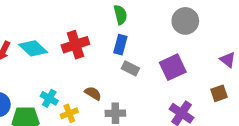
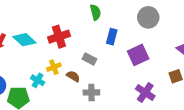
blue rectangle: (120, 45) -> (112, 37), moved
gray rectangle: (130, 68) -> (89, 59), moved
yellow cross: (69, 113) -> (54, 67), moved

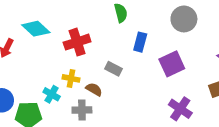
cyan diamond: (24, 40) -> (36, 29), moved
yellow cross: (54, 67) -> (71, 78), turned 32
gray cross: (91, 92) -> (82, 110), moved

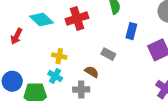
red cross: (77, 42) -> (77, 18), moved
yellow cross: (71, 78) -> (59, 56), moved

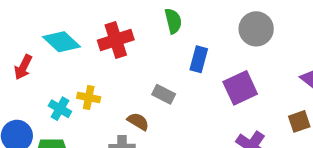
cyan cross: (55, 76) -> (60, 109), moved

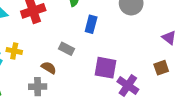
purple square: (240, 88) -> (106, 68), moved, turned 35

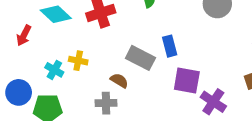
blue rectangle: (91, 24) -> (170, 46), moved, turned -30
gray rectangle: (67, 49) -> (140, 58), size x1.5

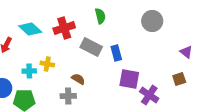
gray rectangle: (140, 58) -> (91, 47), moved
cyan cross: (54, 70) -> (29, 71), turned -32

